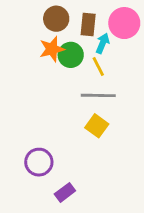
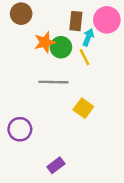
brown circle: (56, 19) -> (21, 14), moved
gray line: (98, 95) -> (53, 82), moved
purple circle: (39, 162) -> (20, 129), moved

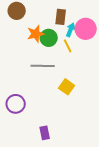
pink circle: (107, 20) -> (86, 29), moved
purple rectangle: (56, 165) -> (45, 133), turned -64

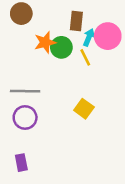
gray line: (43, 66) -> (25, 91), moved
purple circle: (16, 104) -> (25, 118), moved
purple rectangle: (45, 133) -> (21, 163), moved

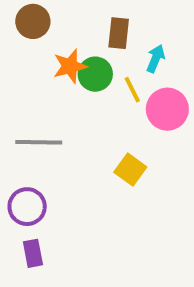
pink circle: (108, 36) -> (167, 109), moved
cyan arrow: (89, 37) -> (156, 58), moved
purple circle: (25, 118) -> (27, 207), moved

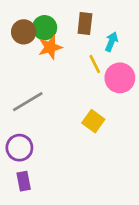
brown circle: (33, 21) -> (24, 32), moved
green circle: (95, 74) -> (45, 28), moved
gray line: (39, 142) -> (28, 102), turned -32

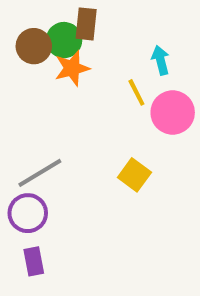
brown rectangle: (85, 23) -> (86, 24), moved
cyan arrow: (111, 42) -> (161, 60), turned -36
gray line: (28, 102) -> (40, 173), moved

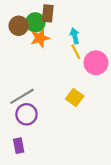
cyan arrow: (161, 60) -> (75, 36), moved
purple circle: (28, 213) -> (26, 114), moved

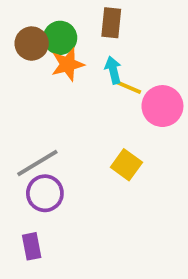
brown rectangle: (48, 13) -> (111, 23), moved
cyan arrow: (75, 36) -> (113, 70), moved
yellow line: (76, 52) -> (128, 87), turned -40

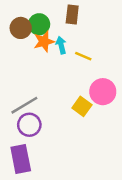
cyan arrow: (113, 70) -> (61, 45), moved
pink circle: (162, 106) -> (103, 92), moved
purple rectangle: (32, 246) -> (21, 159), size x1.6

